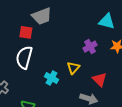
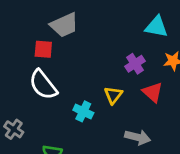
white semicircle: (24, 57) -> (43, 85), turned -50
red triangle: (99, 79) -> (153, 92), moved

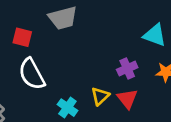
red square: (43, 49) -> (22, 37), moved
red triangle: (153, 92) -> (127, 99), moved

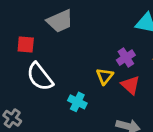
yellow triangle: (100, 96) -> (105, 76), moved

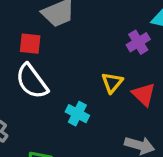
red square: (26, 45) -> (30, 44), moved
purple cross: (126, 58) -> (138, 42), moved

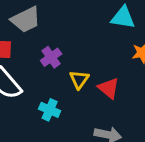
purple cross: (138, 42) -> (51, 57), moved

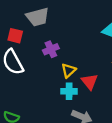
cyan cross: (50, 110) -> (69, 91), moved, turned -35

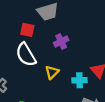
yellow triangle: (69, 70) -> (52, 72), moved

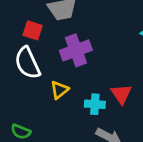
purple cross: (61, 42) -> (76, 50), size x1.5

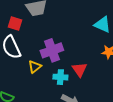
purple cross: (76, 50) -> (52, 50), moved

